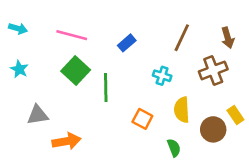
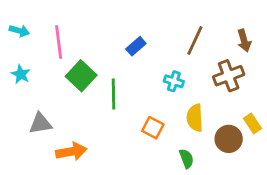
pink line: (72, 35) -> (59, 42), moved, turned 68

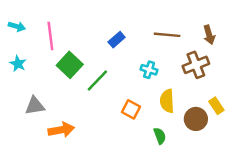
brown line: (195, 41) -> (167, 35), turned 70
green line: (113, 94) -> (97, 81), turned 45

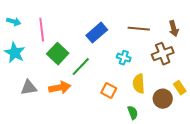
blue rectangle: (117, 40) -> (97, 33), size x1.5
cyan star: (18, 64) -> (15, 53), size x1.5
orange arrow: (61, 130) -> (60, 88), moved

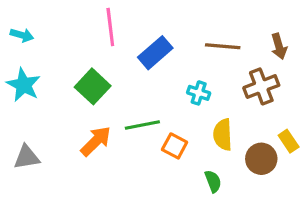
pink line: (42, 30) -> (110, 27), moved
green line: (81, 67) -> (142, 125), moved, turned 35
gray triangle: (29, 88) -> (27, 157), moved
orange arrow: (60, 88) -> (96, 141), turned -35

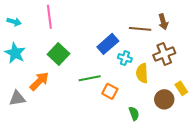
pink line: (110, 27) -> (49, 17), moved
brown arrow: (279, 46) -> (163, 22), moved
blue rectangle: (155, 53) -> (108, 44), moved
yellow semicircle: (223, 135) -> (142, 73), moved
orange arrow: (96, 141) -> (39, 81), moved

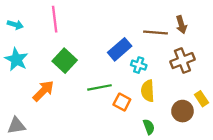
yellow semicircle: (142, 73) -> (148, 91), moved
gray triangle: (17, 98) -> (16, 126), moved

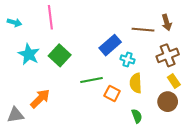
cyan star: (16, 59) -> (29, 54), moved
orange arrow: (43, 91) -> (40, 99), moved
yellow rectangle: (202, 99) -> (174, 81), moved

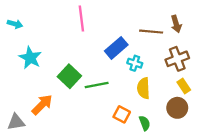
pink line: (50, 17) -> (81, 19), moved
green square: (60, 55) -> (69, 76), moved
orange square: (112, 93) -> (122, 114), moved

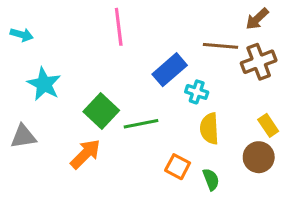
brown arrow: (176, 24) -> (257, 19), moved, turned 63
brown cross: (177, 59) -> (259, 62), moved
orange arrow: (42, 105) -> (85, 154), moved
gray triangle: (16, 122) -> (23, 136), moved

